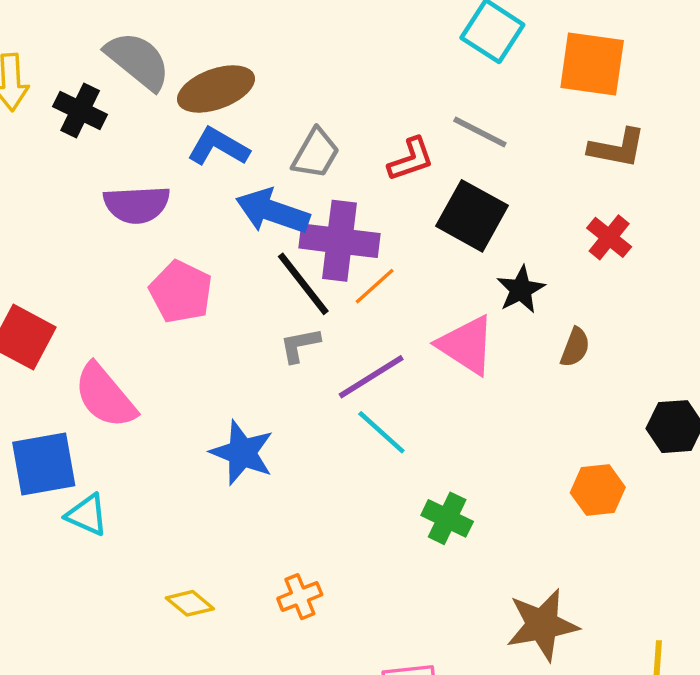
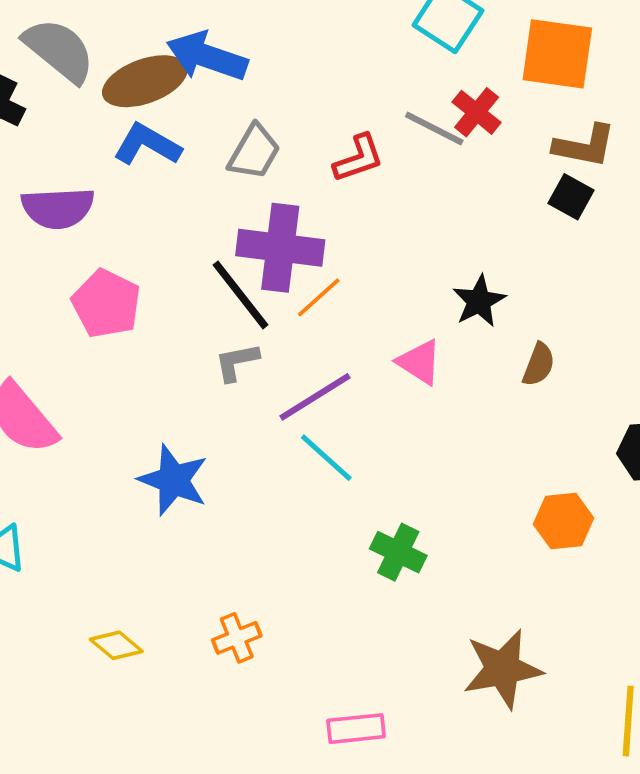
blue arrow: (273, 211) -> (207, 56), moved
black square: (472, 216) -> (571, 197), moved, size x0.6
red cross: (609, 237) -> (477, 112), moved
pink triangle: (466, 345) -> (419, 362), size x0.7

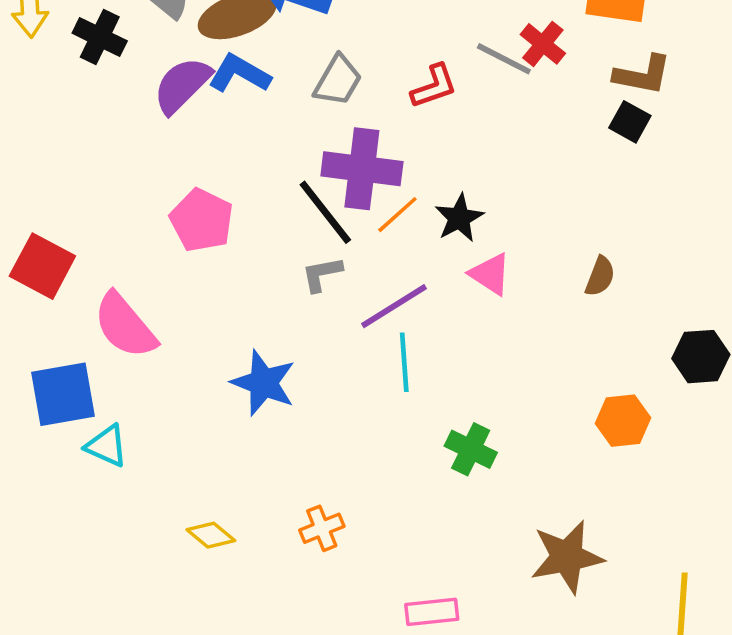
purple semicircle: (58, 208) -> (182, 85), moved, turned 138
black star: (479, 301) -> (459, 218), moved
cyan line: (326, 458) -> (404, 362), turned 44

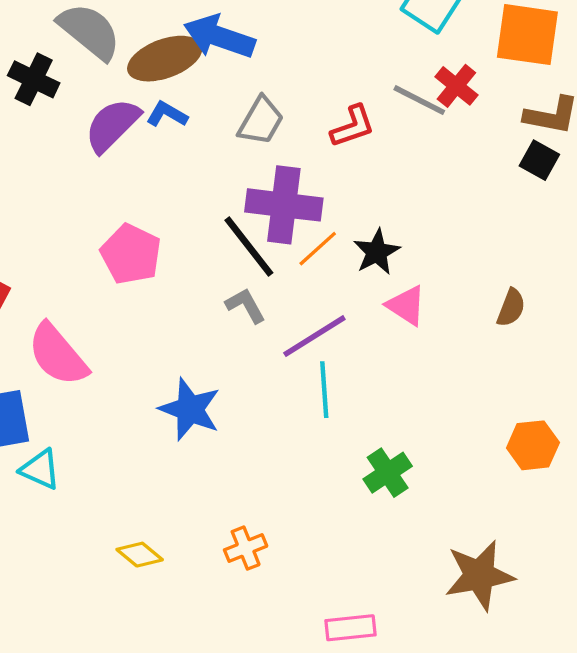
blue L-shape: (239, 74) -> (167, 114), size x0.7
gray L-shape: (322, 274) -> (246, 305), turned 72
green cross: (471, 449) -> (388, 473), turned 30

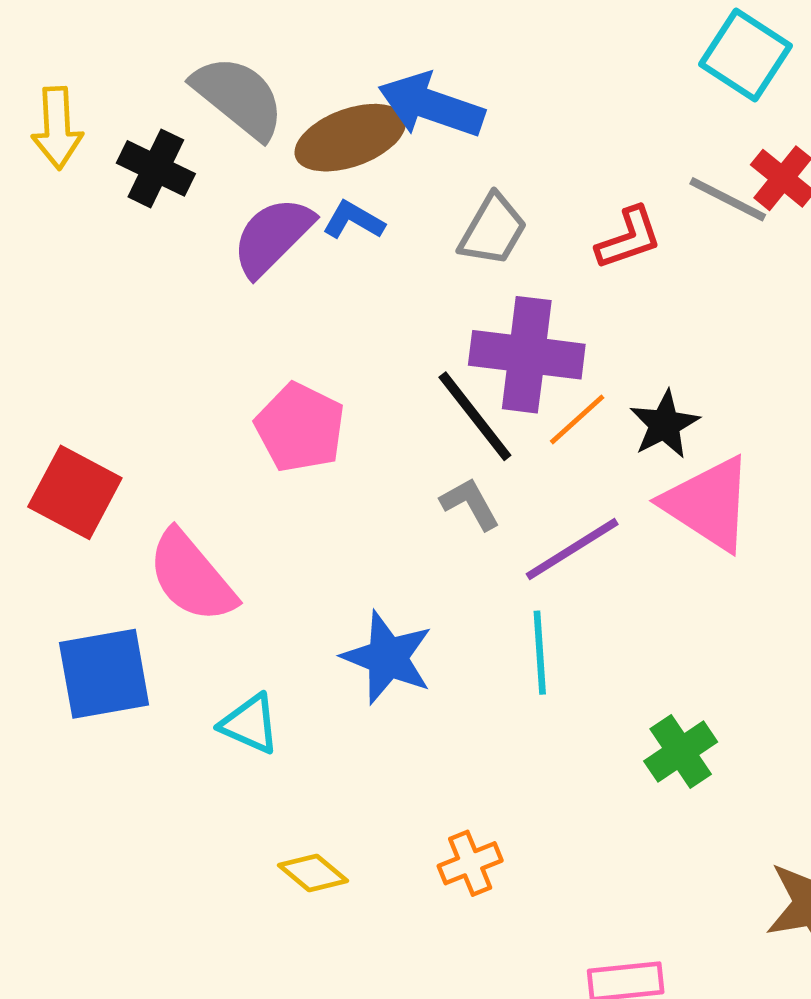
pink triangle: (406, 305) -> (708, 504), size x1.6
cyan line: (324, 390) -> (540, 653), moved
cyan triangle: (40, 469) -> (250, 724), moved

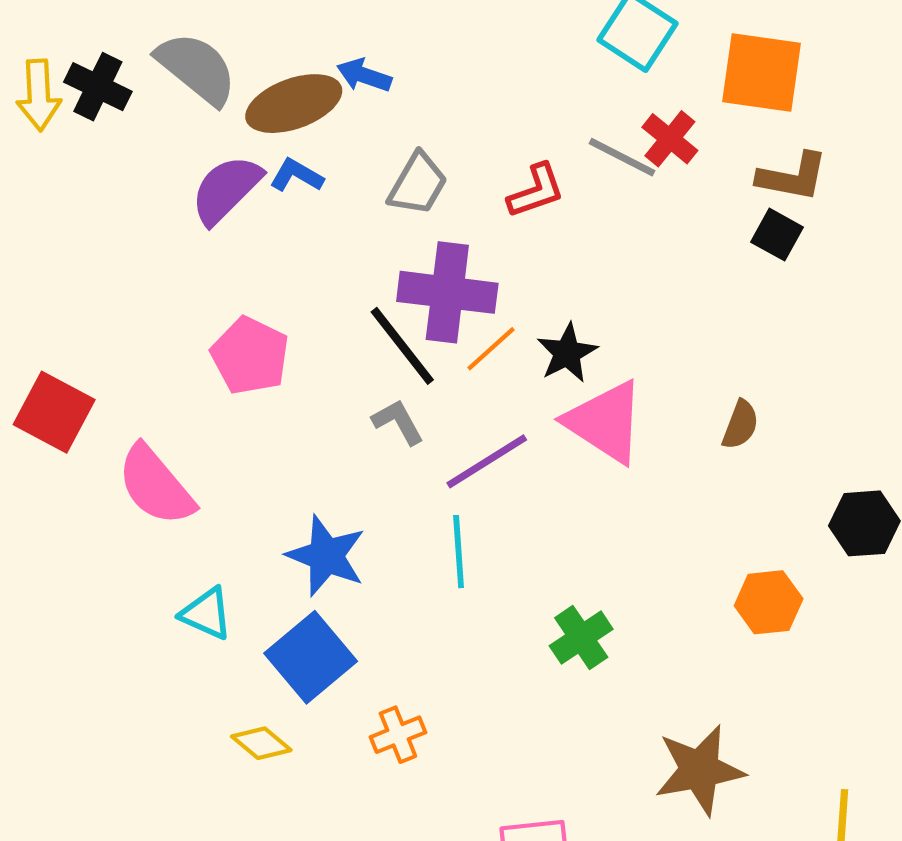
blue arrow: (431, 105) -> (364, 75), size x0.6
black cross: (156, 168) -> (98, 87), moved
blue square: (104, 674) -> (311, 657), moved, turned -30

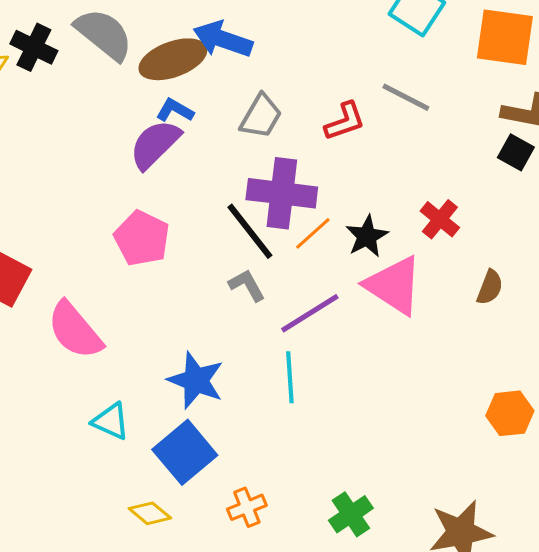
blue arrow: (364, 75) -> (223, 39), size x1.5
red cross: (670, 139) -> (440, 219), moved
purple semicircle: (226, 189) -> (155, 144), moved
green cross: (581, 638) -> (351, 514), moved

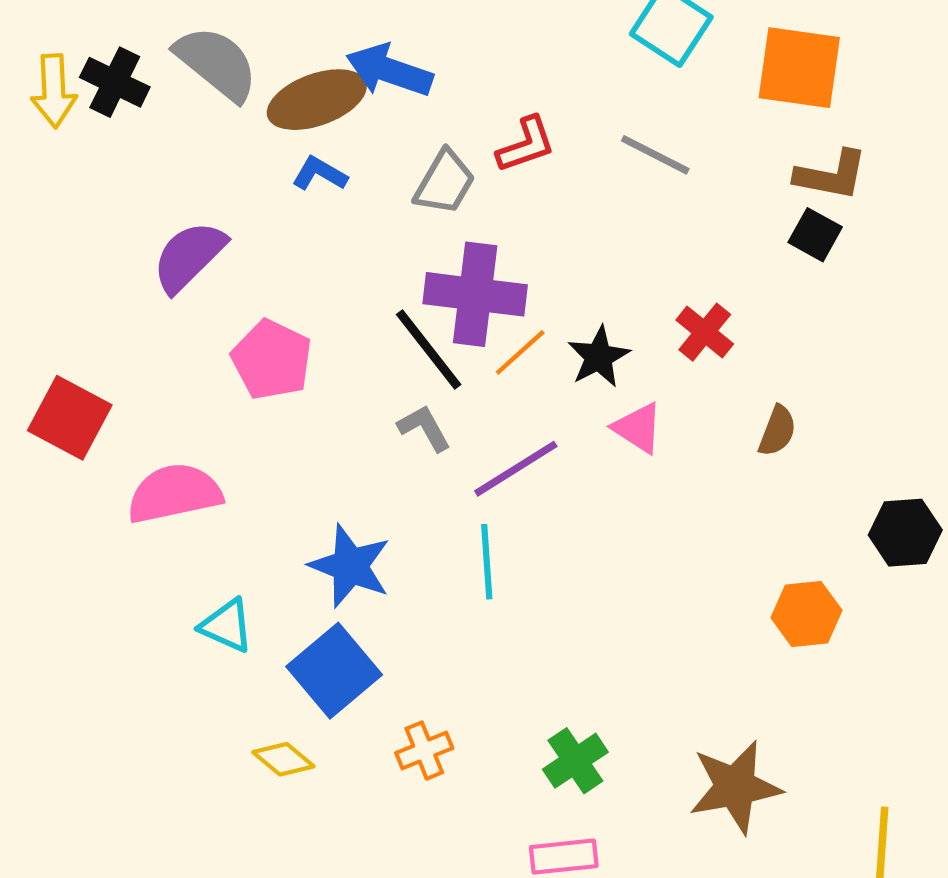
red L-shape: (345, 121) -> (526, 145), moved
purple semicircle: (155, 144) -> (189, 257), moved
pink triangle: (394, 285) -> (638, 428), size x0.6
pink semicircle: (75, 330) -> (174, 493), turned 118

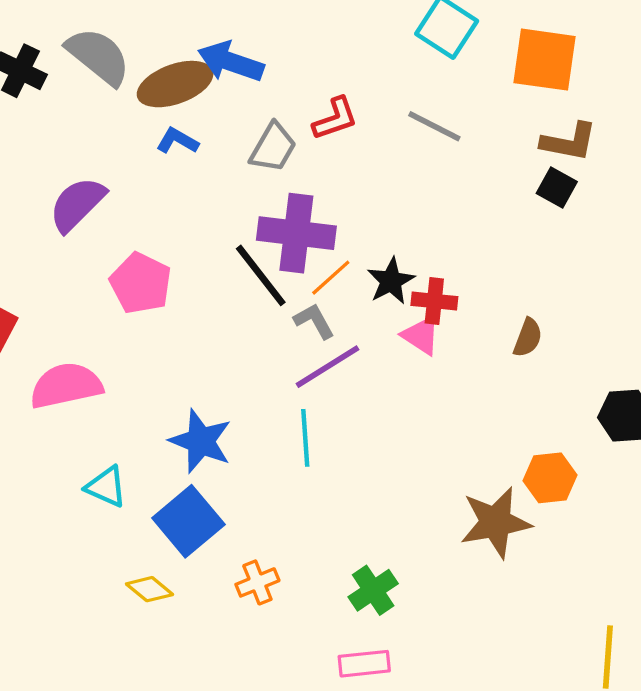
red cross: (705, 332) -> (434, 301), moved, turned -33
gray L-shape: (424, 428) -> (314, 321), moved
brown star: (735, 787) -> (495, 522), moved

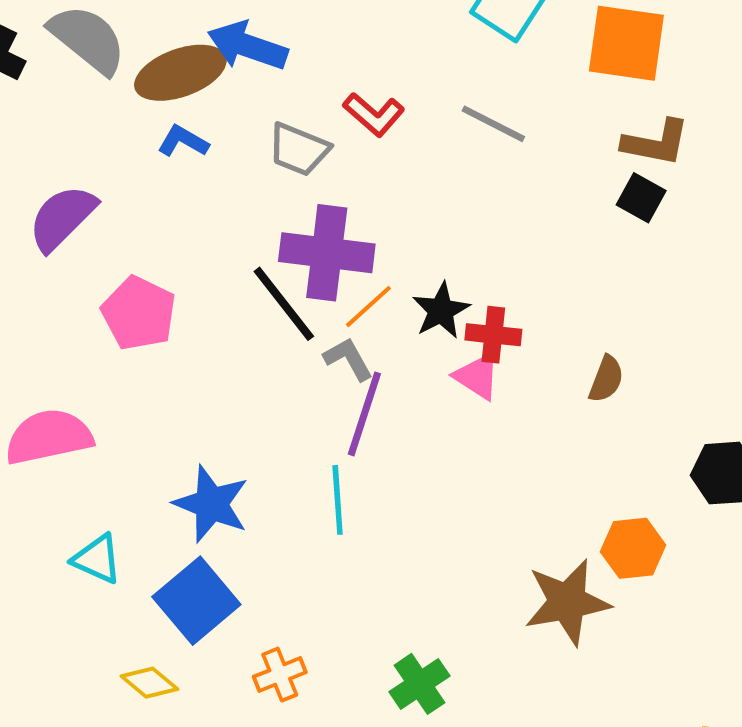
red L-shape: (335, 119) -> (374, 114), turned 60
gray trapezoid: (273, 147) -> (299, 149), turned 82
purple line: (328, 367) -> (364, 414), turned -40

